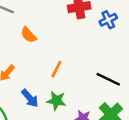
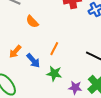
blue arrow: (30, 98) -> (33, 61), moved

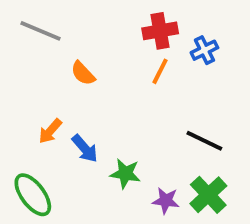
orange line: (54, 49) -> (160, 71), moved

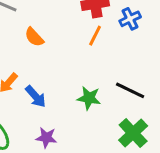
green star: (125, 174) -> (89, 98), moved
purple star: (166, 201) -> (46, 138), moved

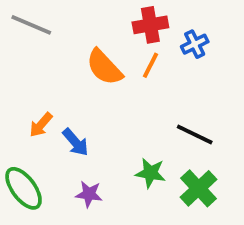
orange semicircle: (34, 37) -> (104, 67), moved, size x1.5
green star: (89, 98) -> (150, 173), moved

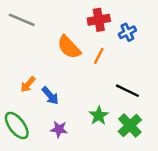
orange line: (150, 65) -> (99, 56), moved
green star: (150, 173) -> (99, 116), turned 30

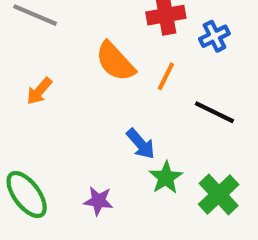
orange arrow: (28, 84) -> (39, 91), moved
black line: (127, 91) -> (214, 112), moved
blue arrow: (50, 96) -> (141, 144), moved

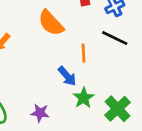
orange line: (166, 76) -> (84, 53), moved, turned -30
black line: (214, 112) -> (115, 38), moved

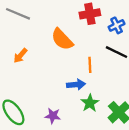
blue arrow: (67, 76) -> (76, 85), turned -54

